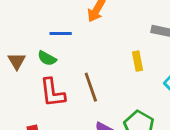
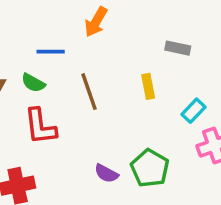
brown line: (91, 87) -> (89, 92), moved

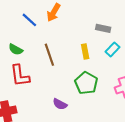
blue line: (51, 52) -> (29, 20), moved, turned 42
cyan rectangle: (193, 111) -> (113, 49), moved
green pentagon: (150, 168) -> (86, 83), moved

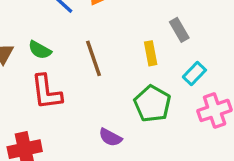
gray rectangle: (103, 28) -> (179, 30), moved, turned 48
cyan rectangle: (113, 49) -> (194, 74), moved

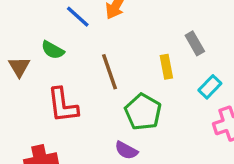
green semicircle: (40, 50) -> (53, 50), moved
green pentagon: (152, 104) -> (143, 112), moved

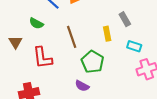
brown triangle: (19, 67) -> (15, 42), moved
cyan rectangle: (210, 87) -> (134, 46), turned 64

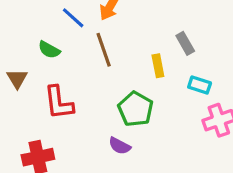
brown line: (72, 37) -> (104, 50), moved

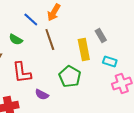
yellow rectangle: (158, 66) -> (84, 50), size x1.5
purple semicircle: (120, 146) -> (42, 94), moved

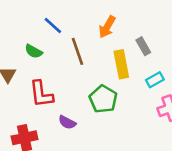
orange arrow: (54, 12) -> (107, 27), moved
cyan rectangle: (110, 62) -> (155, 80), turned -48

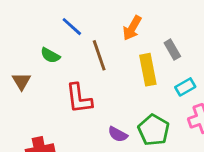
red L-shape: (41, 94) -> (79, 98), moved
green pentagon: (103, 99) -> (154, 130), moved
purple semicircle: (67, 122) -> (118, 134), moved

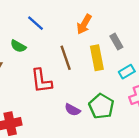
brown line: (99, 55) -> (66, 58), moved

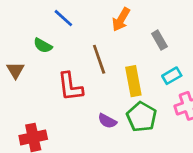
yellow rectangle: (97, 58) -> (133, 81), moved

